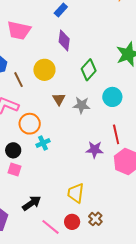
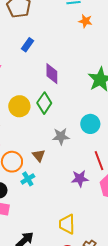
purple diamond: (64, 40) -> (52, 74), moved
green diamond: (89, 70) -> (44, 103), moved
brown triangle: (59, 99) -> (39, 155), moved

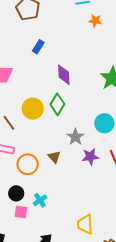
gray star: (61, 136) -> (75, 137), turned -30
purple star: (80, 178) -> (90, 157), moved
cyan cross: (28, 179) -> (40, 200), moved

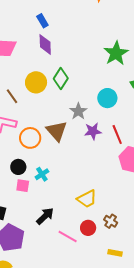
blue rectangle: (38, 47) -> (42, 21), turned -64
purple diamond: (64, 75) -> (45, 45), moved
brown triangle: (54, 157) -> (57, 131), size x1.6
yellow trapezoid: (85, 224) -> (87, 199), turned -115

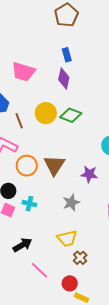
green diamond: (61, 79) -> (71, 115), turned 65
gray star: (78, 111) -> (71, 203), moved
cyan cross: (42, 174) -> (29, 204), turned 32
brown cross: (111, 221) -> (80, 258), moved
red circle: (88, 228) -> (70, 283), moved

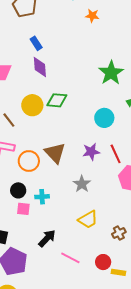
brown cross: (80, 258) -> (119, 233), moved, turned 32

